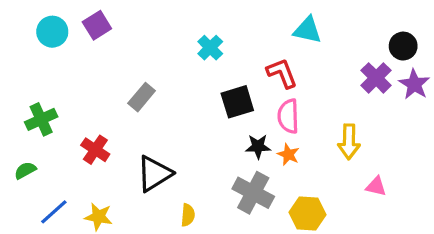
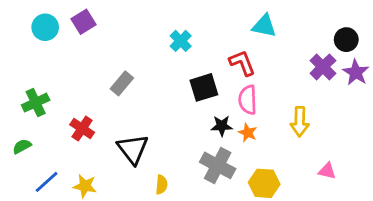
black triangle: (154, 174) -> (133, 149), turned -36
pink triangle: (376, 186) -> (327, 171), moved

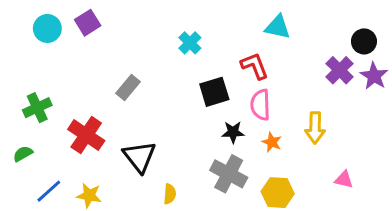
red cross: (82, 129) -> (86, 135), size x1.4
orange star: (248, 133) -> (272, 142), moved

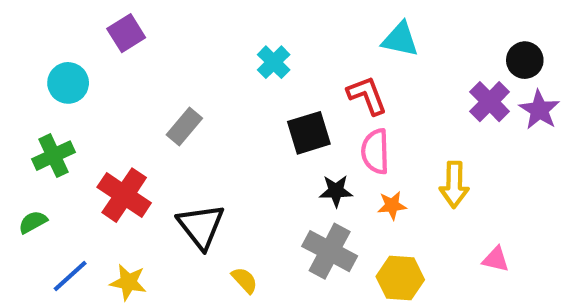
cyan circle: (47, 28) -> (68, 83), moved
orange star: (272, 142) -> (392, 205), turned -30
yellow semicircle: (170, 194) -> (245, 280), turned -48

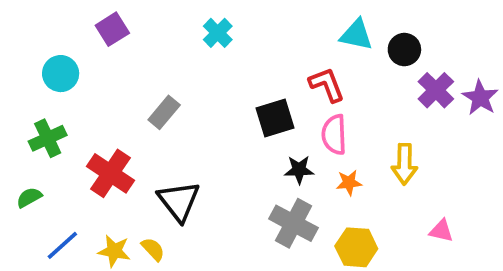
black circle: (525, 60) -> (404, 50), moved
cyan cross: (274, 62) -> (218, 33), moved
yellow semicircle: (245, 280) -> (153, 249), moved

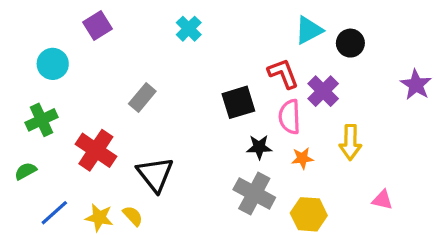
cyan triangle: (356, 35) -> (309, 30), turned -40
purple cross: (436, 90) -> (323, 91), moved

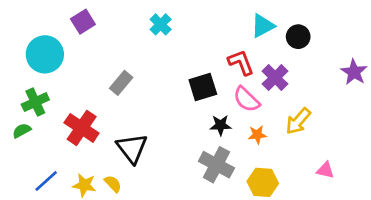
cyan circle: (53, 64) -> (45, 54), size x1.4
pink semicircle: (290, 117) -> (246, 99), turned -44
yellow arrow: (350, 142) -> (298, 121), turned 40
green semicircle: (26, 171) -> (22, 131), moved

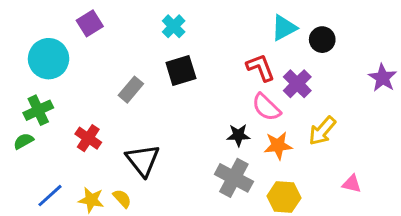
black square: (203, 87) -> (181, 70), moved
red cross: (82, 128) -> (88, 138), size x0.7
orange star: (257, 135) -> (278, 146), size x1.4

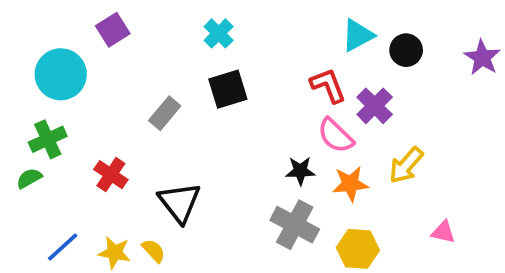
purple star: (383, 78) -> (482, 58), moved

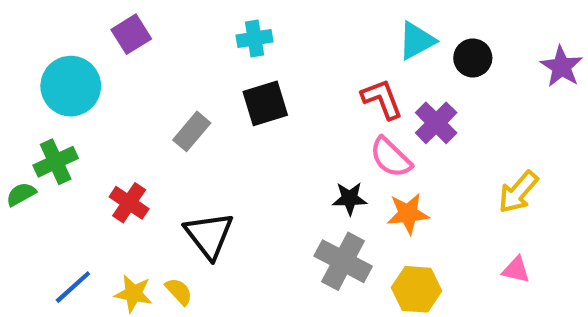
cyan cross: (219, 33) -> (254, 39), turned 36
yellow arrow: (406, 165) -> (518, 192), moved
green semicircle: (29, 178) -> (21, 194), moved

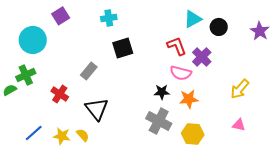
cyan cross: (254, 39) -> (109, 18), moved
gray rectangle: (192, 131) -> (89, 71), moved
pink semicircle: (391, 157) -> (181, 73), turned -30

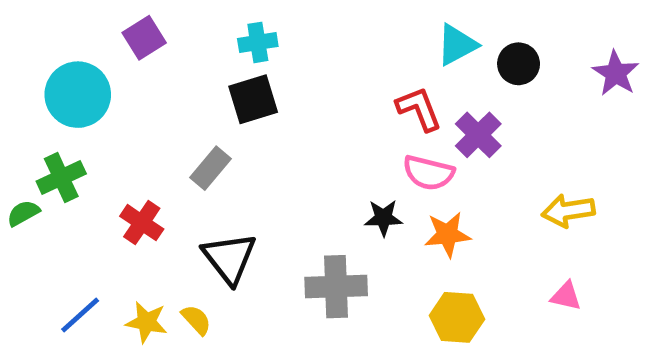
black square: (123, 48) -> (253, 99), moved
yellow arrow: (240, 89) -> (568, 211), turned 40
gray cross: (159, 121) -> (336, 287), moved, turned -30

